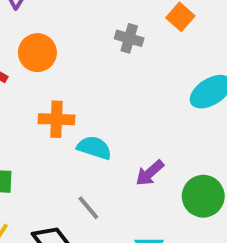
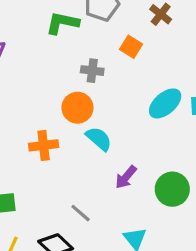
orange circle: (37, 53) -> (77, 108), moved
cyan semicircle: (94, 148) -> (99, 139), moved, turned 32

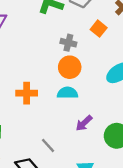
orange circle: (77, 108) -> (70, 67), moved
cyan semicircle: (99, 139) -> (67, 93), turned -48

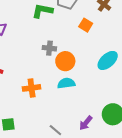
gray cross: (68, 43) -> (49, 48), moved
purple arrow: (84, 123) -> (86, 123), moved

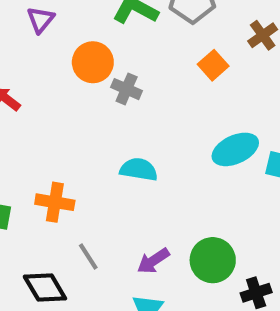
orange circle: (65, 61) -> (93, 62), moved
orange cross: (32, 88) -> (55, 202), moved

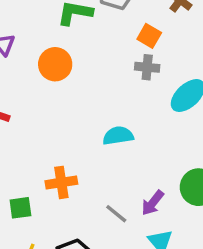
gray cross: (127, 89) -> (147, 67), moved
gray line: (88, 257) -> (116, 214), moved

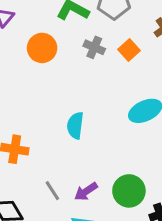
gray cross: (147, 67) -> (94, 47), moved
cyan semicircle: (118, 136) -> (75, 125), turned -92

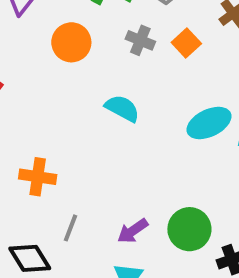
cyan semicircle: (75, 125) -> (122, 108), moved, turned 112
gray line: (52, 191) -> (71, 228), moved, turned 55

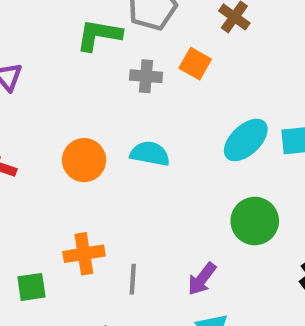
orange circle: (71, 42) -> (84, 160), moved
gray line: (71, 228) -> (133, 279), moved
green circle: (189, 229) -> (255, 221), moved

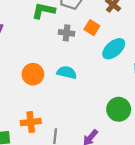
cyan ellipse: (246, 140) -> (114, 49), moved

